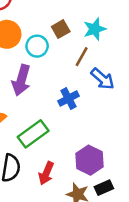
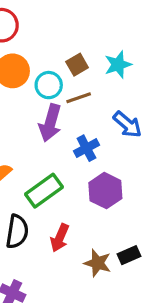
brown line: (82, 57) -> (79, 98), moved, turned 42
purple arrow: (21, 80) -> (50, 123), moved
purple hexagon: (89, 160) -> (105, 191), moved

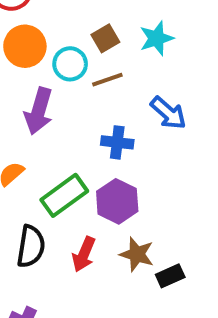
purple arrow: (50, 123) -> (39, 111), moved
blue cross: (86, 148) -> (117, 142), turned 35
purple hexagon: (105, 191) -> (117, 201), moved
brown star: (98, 263) -> (137, 254), moved

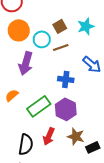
black semicircle: (31, 246) -> (26, 144), moved

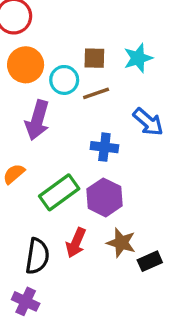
brown square: (60, 26) -> (94, 58), turned 32

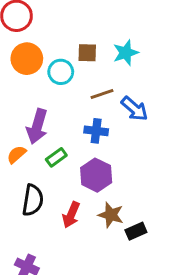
brown line: (96, 93) -> (102, 94), moved
purple arrow: (37, 120) -> (37, 126), moved
green rectangle: (59, 192) -> (56, 157), moved, size x0.6
black semicircle: (37, 256) -> (33, 200), moved

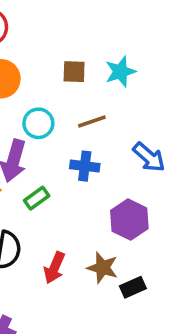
cyan circle: (61, 72) -> (38, 123), moved
blue arrow: (134, 109) -> (149, 157), moved
purple hexagon: (96, 175) -> (129, 220), moved

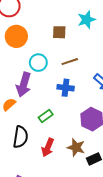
cyan star: (120, 72) -> (87, 20), moved
green rectangle: (37, 198) -> (46, 116), moved

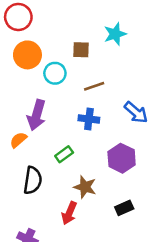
cyan circle: (38, 63) -> (55, 73), moved
red arrow: (48, 147) -> (69, 213), moved
brown star: (76, 147) -> (85, 187), moved

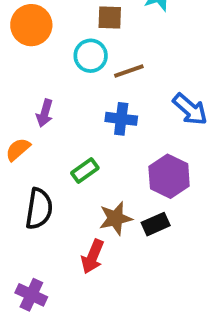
cyan circle: (55, 73) -> (91, 56), moved
purple arrow: (37, 115) -> (45, 113), size x0.6
brown star: (85, 187) -> (115, 218), turned -30
black rectangle: (124, 208) -> (156, 224), moved

